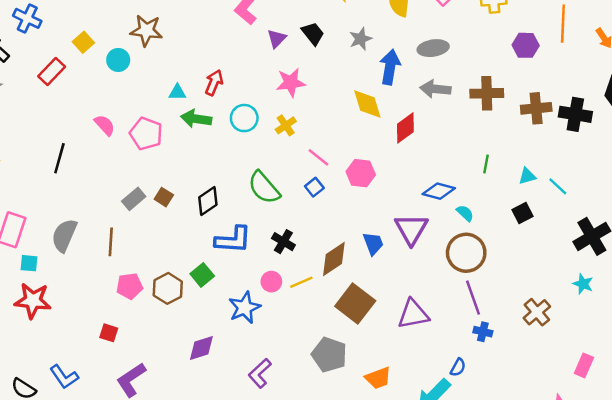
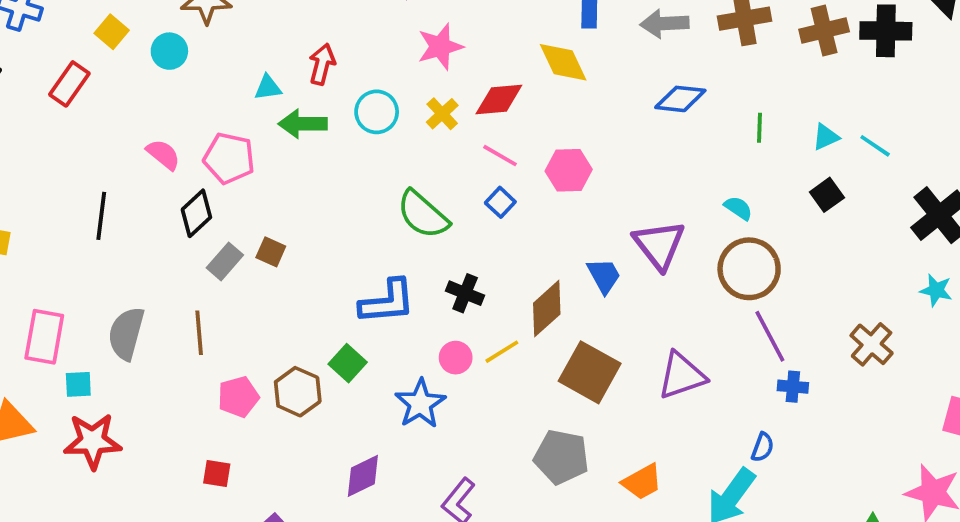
red diamond: (405, 128) -> (499, 100), moved, turned 40
blue diamond: (439, 191) -> (680, 99), moved
black diamond: (208, 201) -> (196, 213), moved

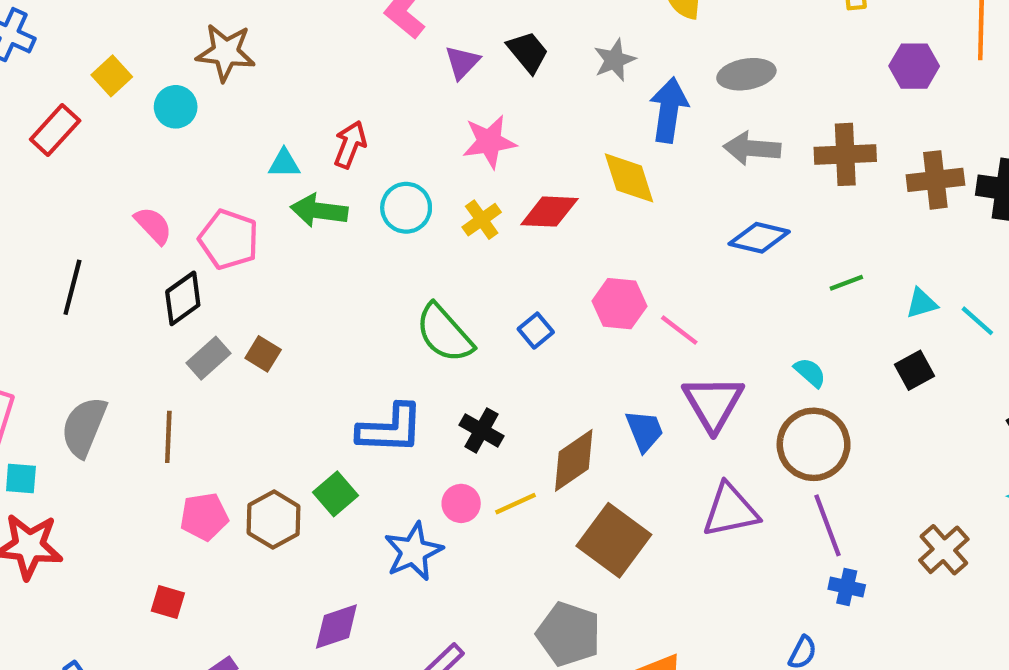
green line: (759, 128) -> (846, 283), turned 60
pink line: (500, 156) -> (679, 330), moved
purple triangle: (682, 376) -> (730, 510), moved

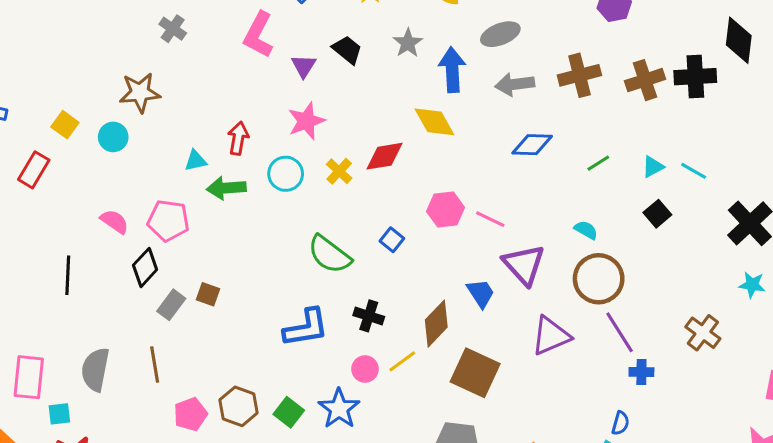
pink star: (489, 142) -> (306, 121), moved
green square: (335, 494) -> (289, 412), moved

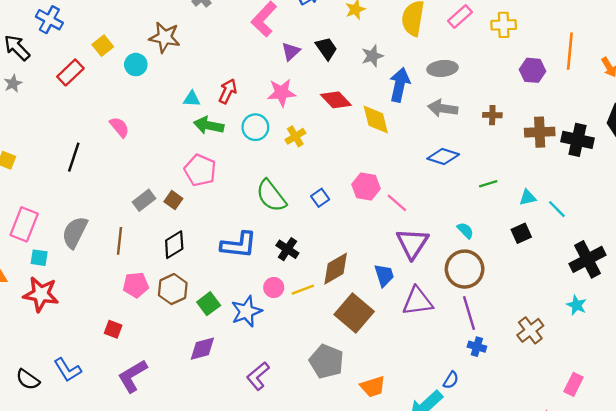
brown cross: (579, 75) -> (492, 115), size x0.6
red diamond: (384, 156) -> (336, 100), moved, turned 40
pink pentagon: (168, 220) -> (200, 170), moved
black diamond: (145, 267) -> (174, 245), moved
blue trapezoid: (481, 293) -> (384, 275), moved

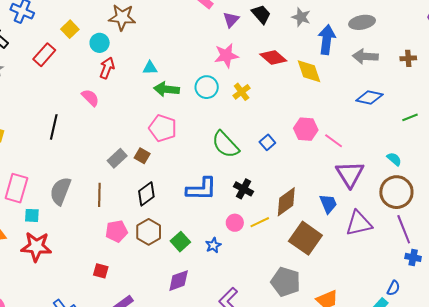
gray star: (372, 56) -> (301, 17), turned -30
red arrow: (228, 91) -> (107, 68), moved
blue star: (246, 311) -> (213, 245), size x0.6

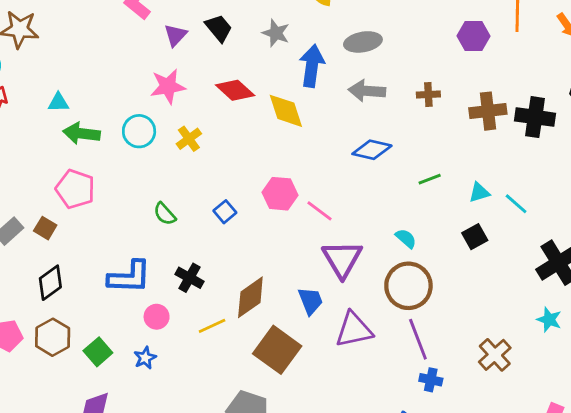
green semicircle: (225, 145) -> (165, 214), size x0.6
pink circle: (235, 223) -> (157, 317), moved

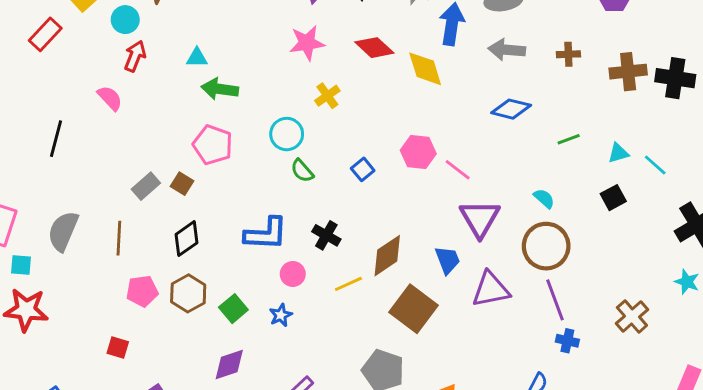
cyan circle: (139, 131) -> (287, 134), moved

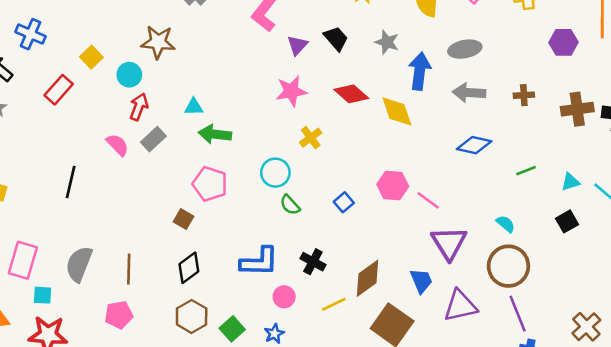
gray rectangle: (146, 186) -> (153, 139), moved
pink pentagon: (142, 291) -> (119, 315), moved

